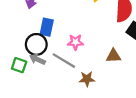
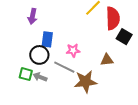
gray arrow: (37, 59) -> (40, 77), moved
brown star: (87, 79) -> (85, 82), size x1.6

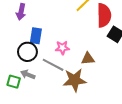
brown triangle: (107, 60) -> (88, 59), moved
green square: (26, 74) -> (14, 82), moved

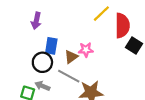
pink star: (62, 48) -> (86, 50), moved
brown triangle: (88, 59) -> (71, 57), moved, turned -32

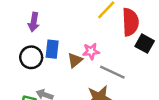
black circle: (42, 62) -> (31, 57), moved
gray line: (69, 76) -> (112, 72), moved

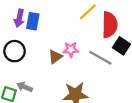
blue rectangle: (52, 49) -> (33, 21), moved
gray line: (112, 72) -> (100, 58), moved

